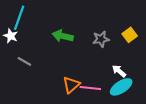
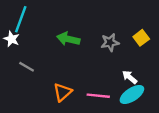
orange triangle: (71, 85) -> (62, 92), moved

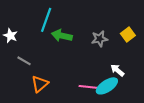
cyan line: (21, 19) -> (46, 20), moved
orange triangle: (62, 92) -> (40, 84), moved
cyan ellipse: (132, 95) -> (107, 86), moved

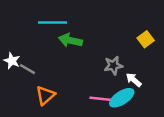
cyan line: (46, 20) -> (52, 22), turned 70
white star: (10, 36) -> (12, 61), moved
gray star: (100, 39) -> (113, 65), moved

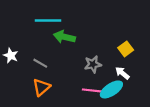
yellow square: (146, 39) -> (126, 49), moved
gray star: (113, 65) -> (93, 64), moved
gray line: (27, 69) -> (40, 63), moved

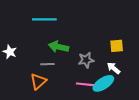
green arrow: (64, 37) -> (59, 47), moved
yellow square: (126, 49) -> (117, 46), turned 32
gray line: (40, 63) -> (47, 64), moved, turned -32

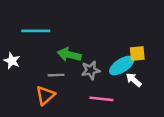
cyan line: (44, 19) -> (36, 31), moved
gray star: (86, 60) -> (91, 70), moved
cyan ellipse: (103, 83) -> (122, 65), moved

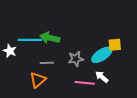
cyan line: (36, 31) -> (30, 40), moved
green arrow: (69, 55) -> (50, 38), moved
white arrow: (134, 80) -> (102, 77), moved

